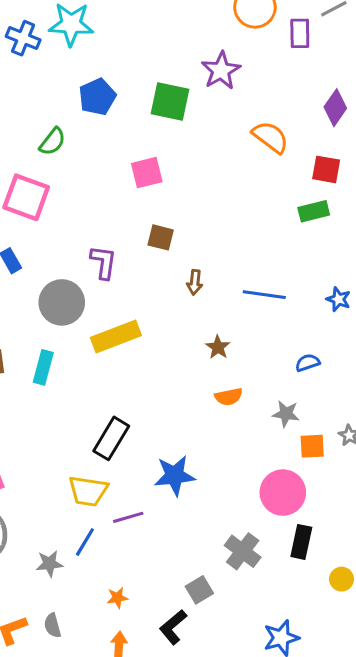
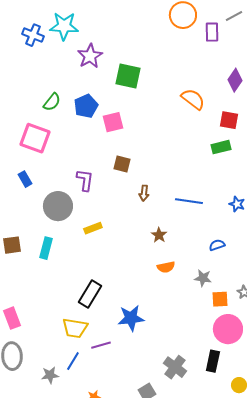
purple star: (221, 71) -> (90, 56), moved
blue pentagon: (97, 97) -> (86, 106), moved
yellow rectangle: (116, 336) -> (93, 228), size x0.6
pink circle: (283, 493) -> (228, 329), moved

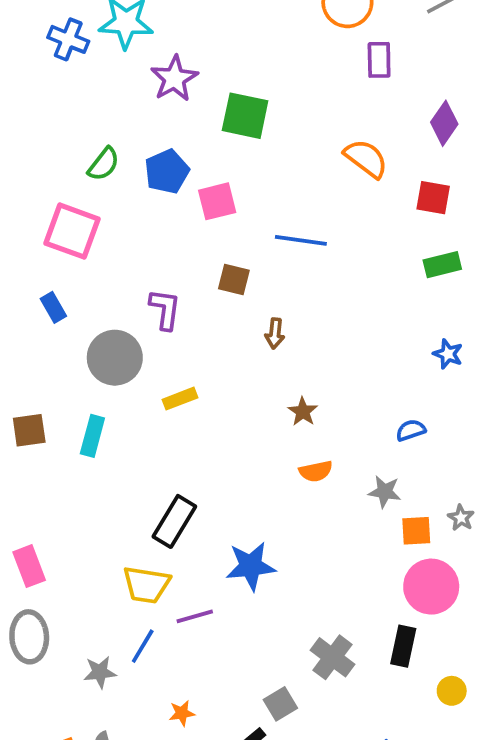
purple rectangle: (212, 32) -> (379, 60), moved
green rectangle: (221, 147) -> (442, 265), moved
blue line: (189, 201) -> (301, 240), moved

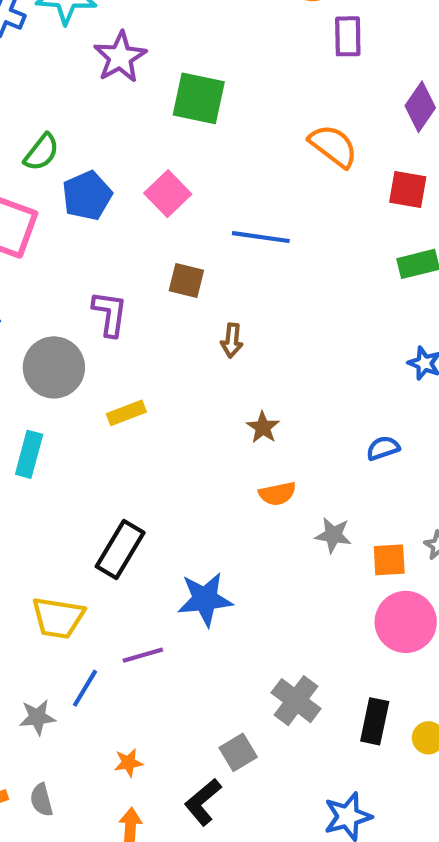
blue pentagon: (167, 172) -> (87, 196), moved
pink square: (217, 201) -> (168, 194), turned -30
gray star: (385, 492) -> (333, 535), moved
yellow trapezoid: (146, 585) -> (58, 618), moved
black rectangle: (403, 646) -> (375, 721), moved

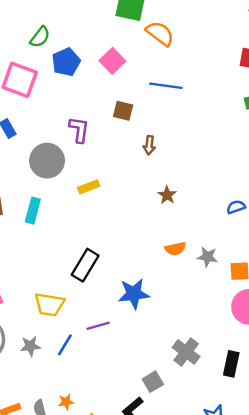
orange semicircle: (333, 146) -> (160, 33), moved
orange semicircle: (277, 494) -> (175, 249), moved
gray star: (37, 717) -> (30, 346), moved
orange star: (128, 763) -> (66, 402), moved

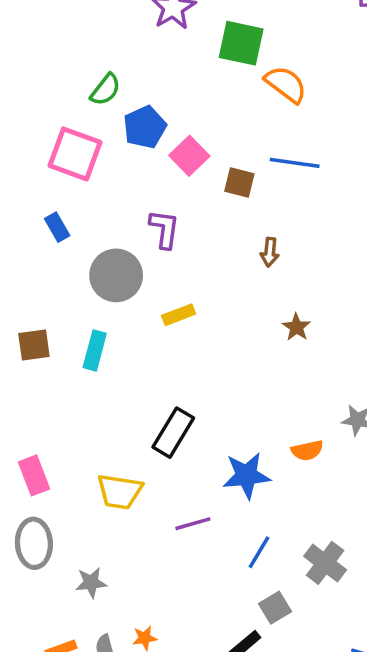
pink square: (112, 61) -> (189, 156), moved
brown square: (123, 111) -> (239, 183), moved
orange semicircle: (175, 249) -> (307, 450), moved
blue line: (65, 345) -> (259, 552), moved
gray star: (30, 346) -> (91, 583), moved

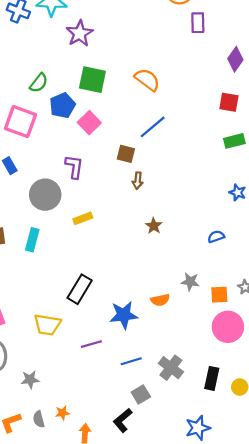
green square: (241, 43) -> (92, 80), moved
blue line: (295, 163) -> (153, 127), turned -48
brown square: (239, 183) -> (126, 154), moved
blue line: (259, 552) -> (131, 361), turned 42

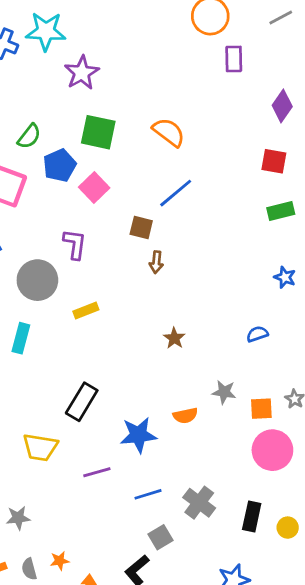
brown star: (154, 226) -> (174, 338), moved

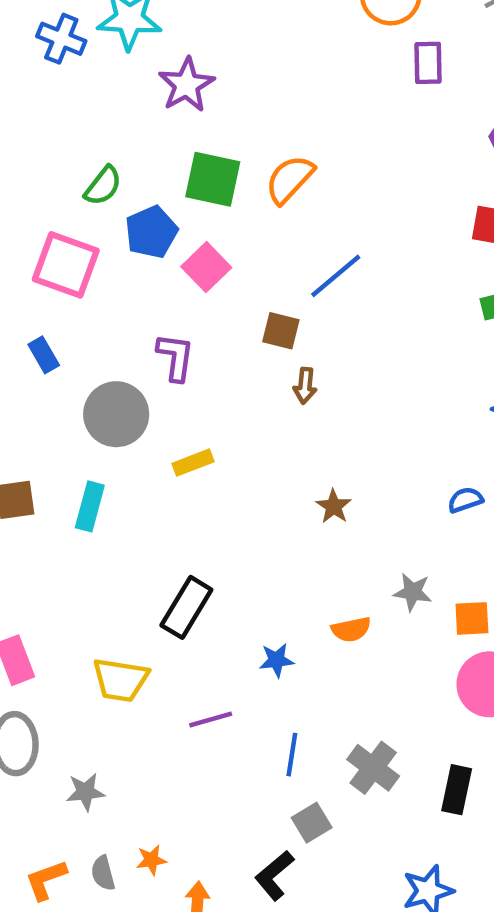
orange semicircle: (169, 132) -> (290, 179), moved, turned -84
blue star: (138, 435) -> (276, 660), size x0.6
blue line: (148, 494) -> (292, 755), turned -64

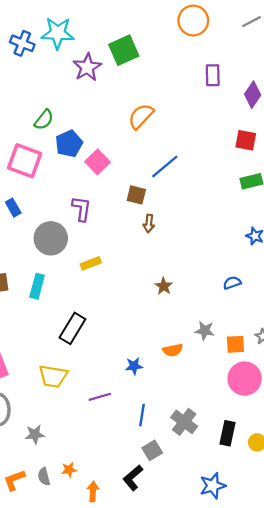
purple rectangle: (428, 63) -> (213, 75), moved
green square: (213, 179) -> (124, 50), moved, turned -36
black rectangle: (186, 607) -> (72, 328), moved

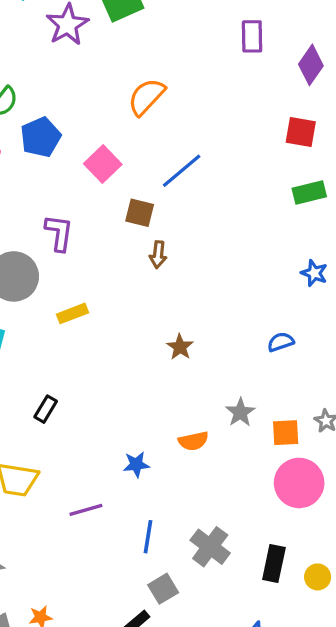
pink square: (98, 162) -> (103, 164), moved
black rectangle: (72, 328) -> (46, 409), size x0.6
gray star: (205, 331) -> (240, 412), turned 30

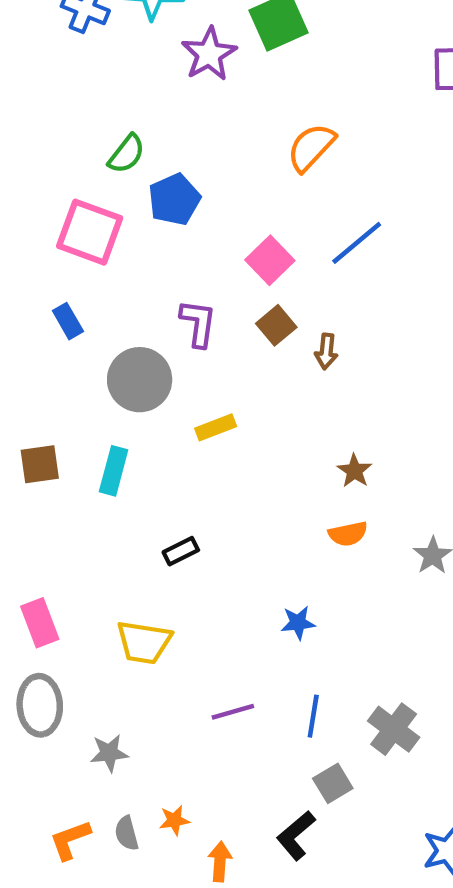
pink square: (103, 164) -> (270, 260), moved
brown square: (140, 213) -> (276, 325), moved, turned 36
black rectangle: (46, 409) -> (181, 551), turned 32
orange semicircle: (193, 441) -> (348, 534), moved
purple line: (86, 510) -> (233, 712), moved

